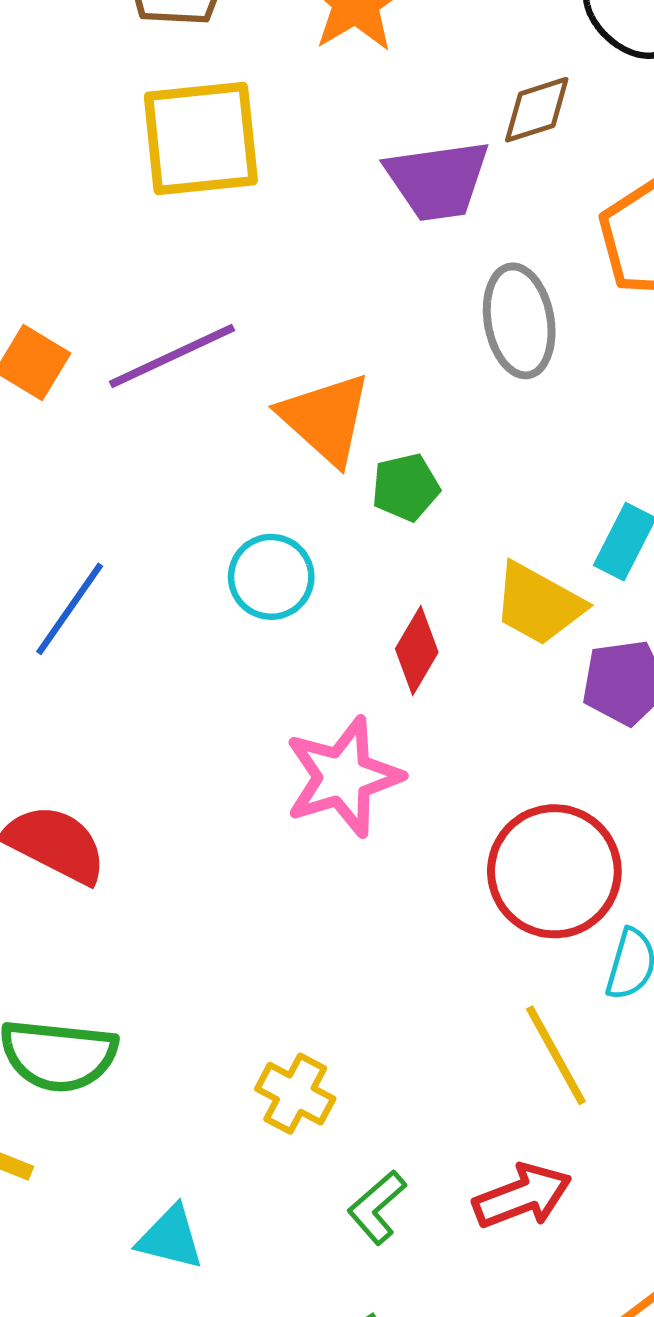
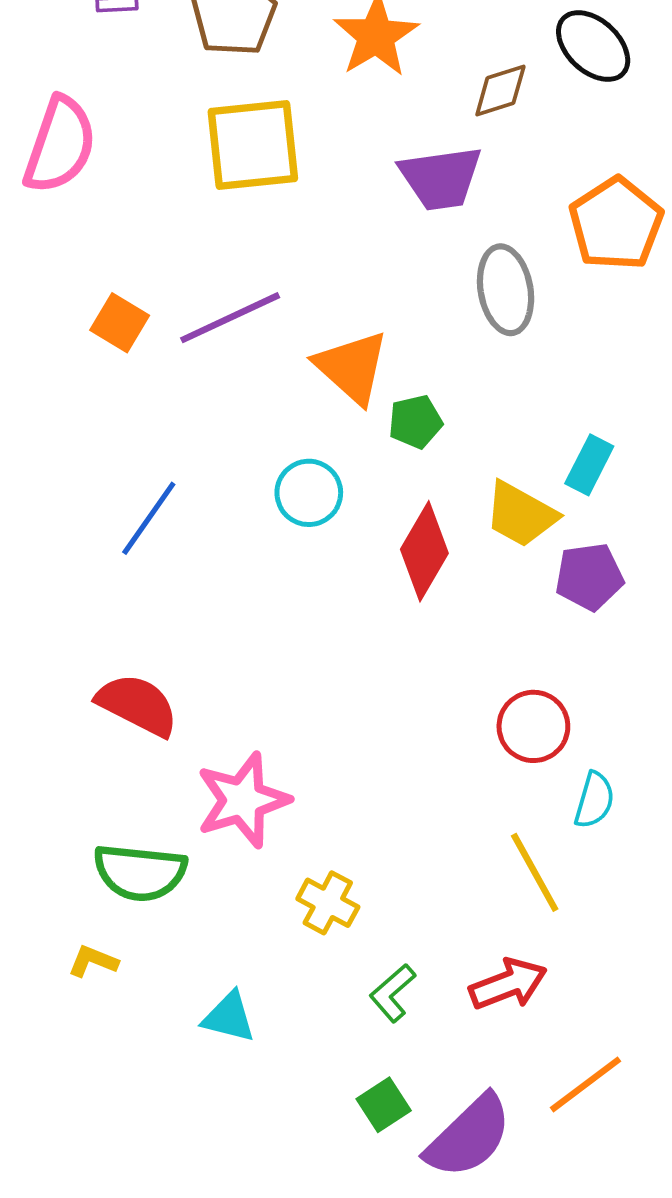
brown diamond: (537, 110) -> (500, 90), moved
red diamond: (417, 650) -> (424, 551), size x1.4
pink star: (343, 777) -> (243, 800), moved
red circle: (554, 871) -> (533, 726), size x0.7

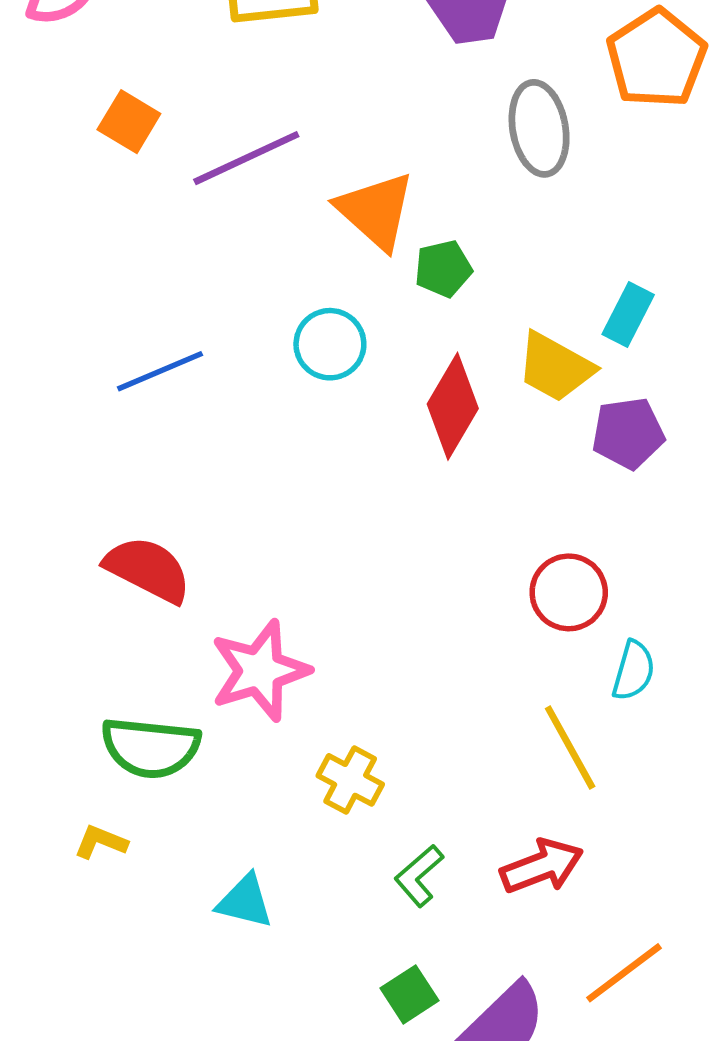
orange square: (120, 323) -> (129, 122), moved
blue line: (149, 518) -> (160, 371), turned 32

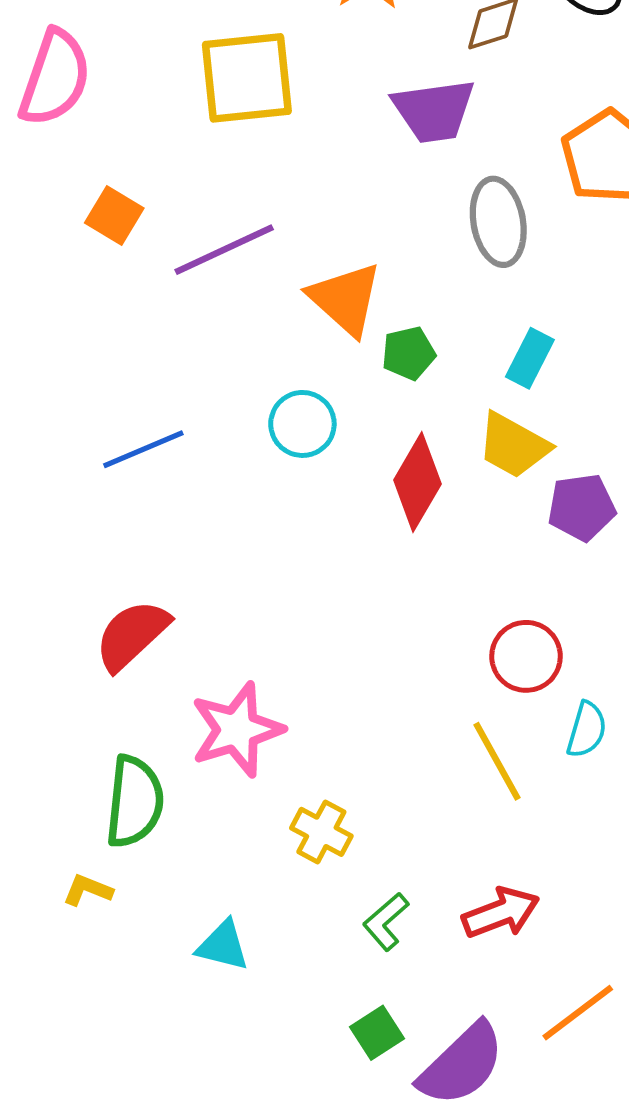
cyan rectangle: (628, 315) -> (530, 358), moved
red semicircle: (148, 569) -> (132, 635), turned -70
green semicircle: (151, 748) -> (134, 802), turned -90
yellow line: (570, 748) -> (497, 761), moved

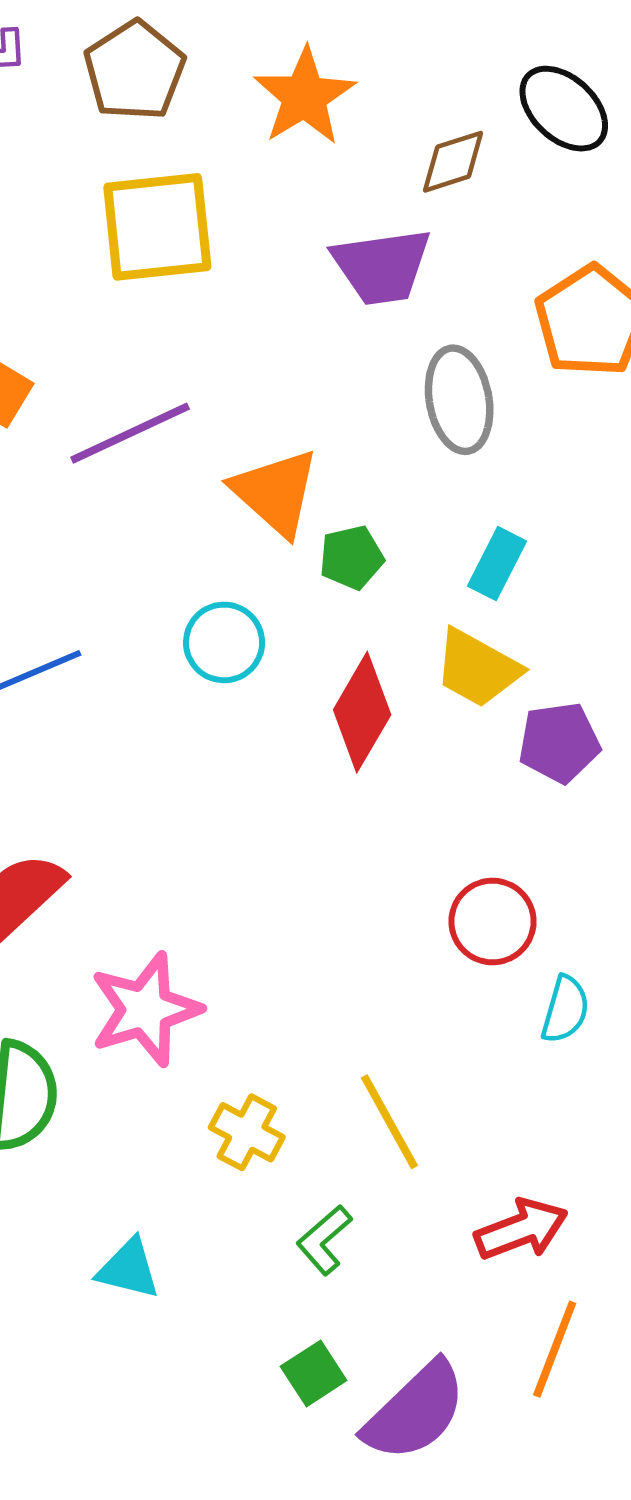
yellow line: (497, 761) -> (389, 1122), moved
red arrow: (501, 913) -> (521, 1229), moved
orange line: (578, 1013) -> (555, 1349), turned -32

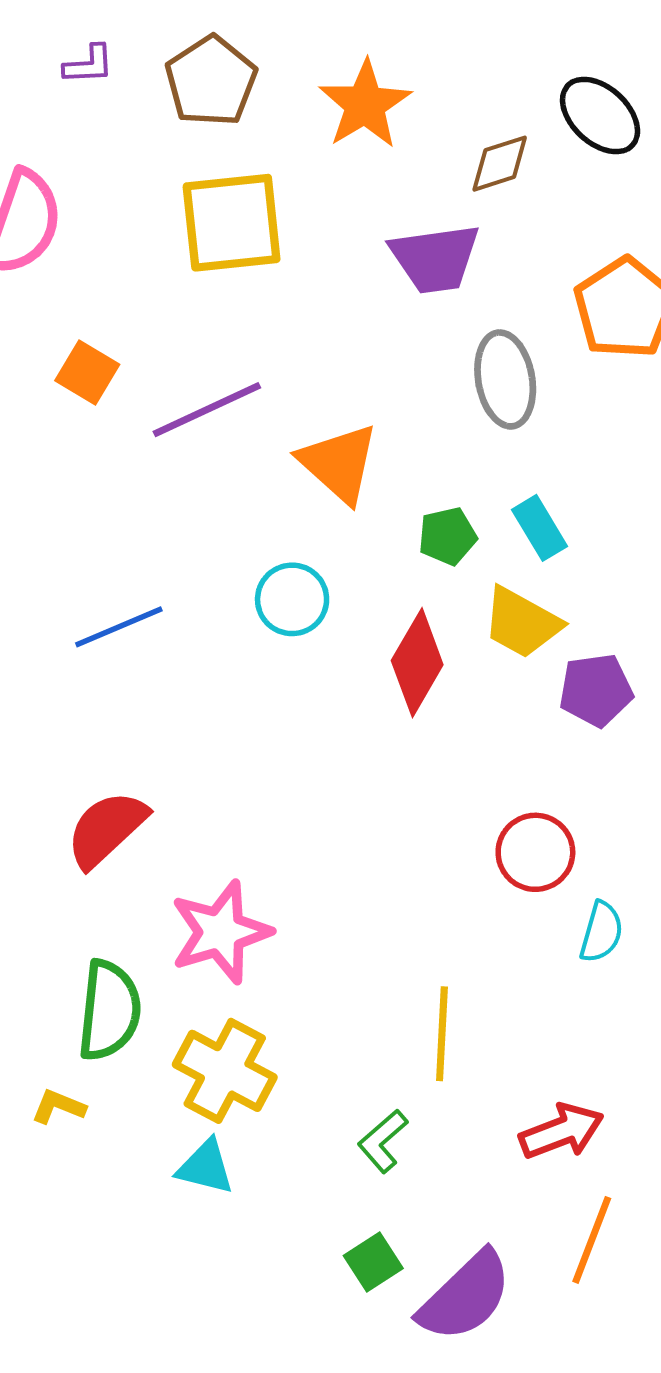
green pentagon: (351, 557) -> (447, 536), moved
cyan rectangle: (497, 564) -> (540, 528), turned -58
yellow line: (389, 1122) -> (442, 1034), turned 32
yellow cross: (247, 1132) -> (225, 1071), moved, size x1.5

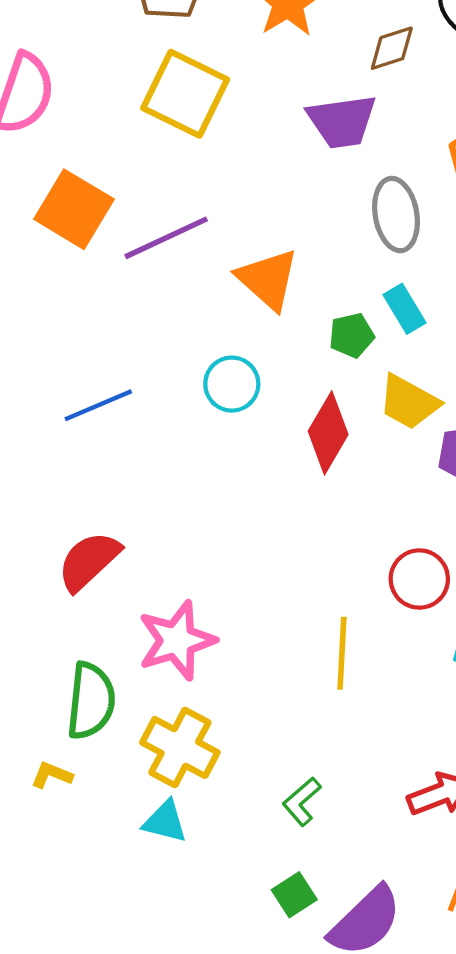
yellow square: (232, 223) -> (185, 94), turned 32
orange square: (87, 373) -> (74, 209), size x1.6
cyan rectangle: (540, 528) -> (404, 309), moved
yellow line: (442, 1034) -> (342, 653), moved

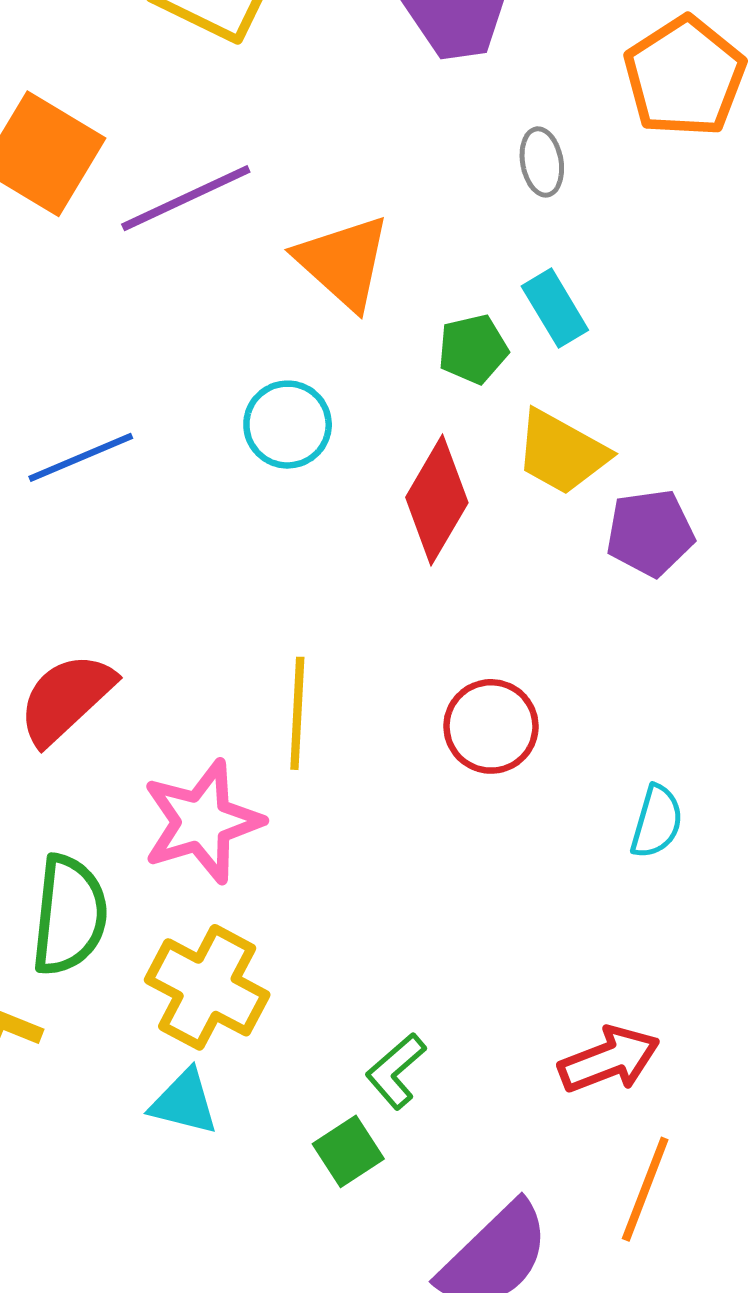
gray ellipse: (396, 215) -> (542, 162), size x0.6
red circle: (419, 579) -> (491, 726), moved
yellow line: (342, 653) -> (297, 713), moved
green square: (294, 895) -> (348, 1151), moved

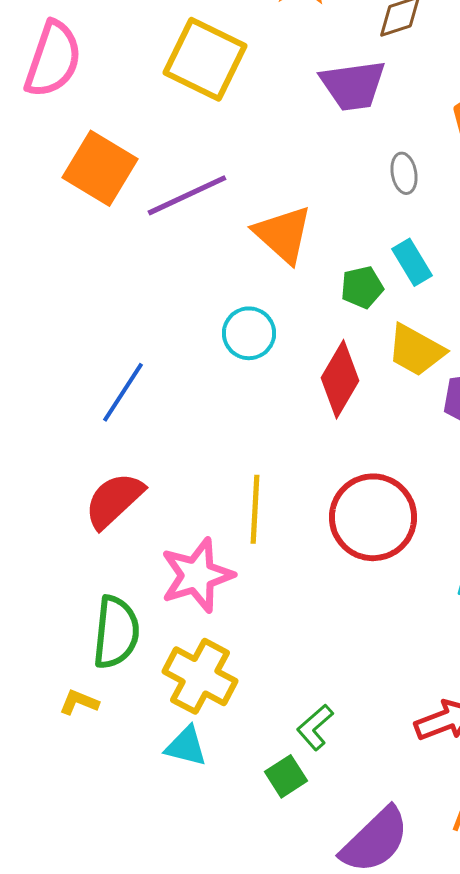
blue line: (81, 457) -> (123, 392), moved, turned -34
red circle: (491, 726) -> (373, 517), size x1.5

